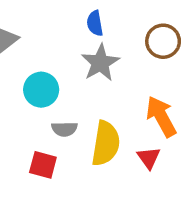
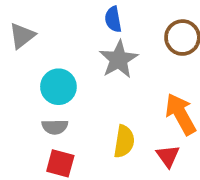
gray semicircle: (64, 129) -> (55, 127), moved
yellow semicircle: (106, 143) -> (124, 141), size x0.7

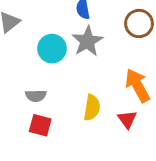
cyan circle: (58, 87) -> (52, 49), moved

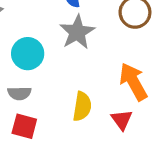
cyan circle: (52, 49) -> (28, 54), moved

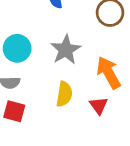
gray star: (77, 32) -> (66, 50), moved

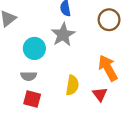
gray star: (66, 50) -> (63, 35), moved

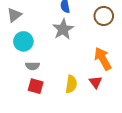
cyan circle: (34, 48) -> (23, 41), moved
yellow semicircle: (72, 85) -> (71, 84), moved

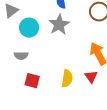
cyan circle: (23, 41) -> (29, 28), moved
gray semicircle: (33, 66) -> (21, 56), moved

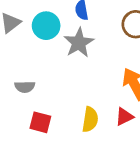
cyan circle: (29, 28) -> (46, 26), moved
red triangle: (91, 77) -> (124, 117), turned 40

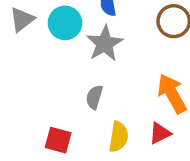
gray semicircle: (25, 87) -> (94, 97), moved, turned 108

